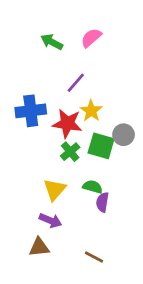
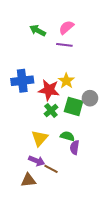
purple line: (76, 83) -> (64, 45), moved, turned 56
brown line: (94, 257) -> (51, 169), moved

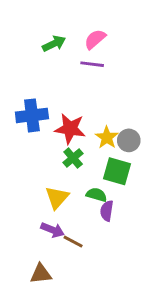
green arrow: (38, 30) -> (54, 44), turned 126
yellow star: (66, 81) -> (107, 137), moved
green square: (74, 106) -> (117, 171), moved
brown triangle: (28, 180) -> (41, 274), moved

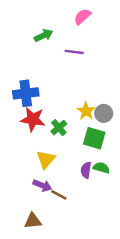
pink semicircle: (95, 39) -> (82, 17), moved
red star: (70, 129) -> (33, 119), moved
green semicircle: (96, 195) -> (101, 168), moved

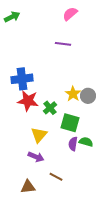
green arrow: (43, 35) -> (12, 17), moved
green square: (94, 138) -> (70, 123), moved
brown line: (59, 195) -> (56, 177), moved

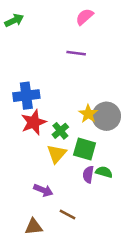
gray circle: (88, 96) -> (106, 116), size x1.5
red star: (28, 101) -> (34, 122), turned -30
yellow triangle: (39, 135) -> (57, 154), moved

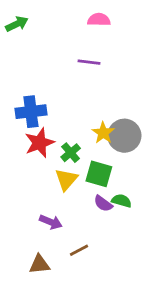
pink semicircle: (85, 17) -> (99, 20), turned 42
purple semicircle: (88, 174) -> (103, 204), turned -63
brown line: (68, 214) -> (79, 250), turned -56

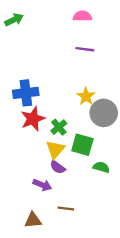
purple line: (89, 62) -> (85, 49), moved
yellow star: (103, 133) -> (86, 96), moved
purple semicircle: (103, 204) -> (58, 167), moved
brown line: (79, 250) -> (66, 208), turned 35

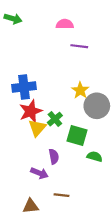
pink semicircle: (82, 16) -> (65, 24), moved
green arrow: (14, 20) -> (13, 19), turned 42
yellow triangle: (55, 149) -> (37, 128), moved
purple semicircle: (58, 167) -> (54, 157), turned -136

